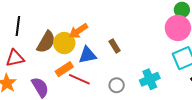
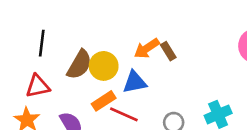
orange arrow: (78, 31) -> (147, 48), moved
brown rectangle: (115, 46) -> (168, 51), moved

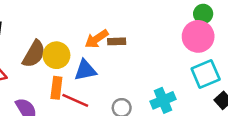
brown rectangle: (168, 51) -> (117, 41), turned -60
orange rectangle: (104, 101) -> (56, 88), turned -50

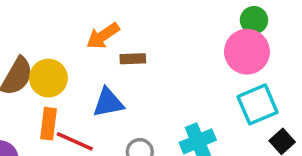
orange arrow: (97, 39) -> (103, 36), moved
blue triangle: (85, 70) -> (108, 103), moved

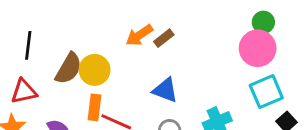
brown rectangle: (133, 59) -> (164, 38), moved, turned -36
blue triangle: (108, 103) -> (165, 90), moved, turned 32

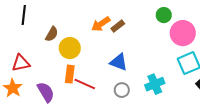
green circle: (263, 22) -> (164, 15), moved
black line: (28, 45) -> (24, 15), moved
brown semicircle: (69, 68) -> (52, 34), moved, size x0.7

